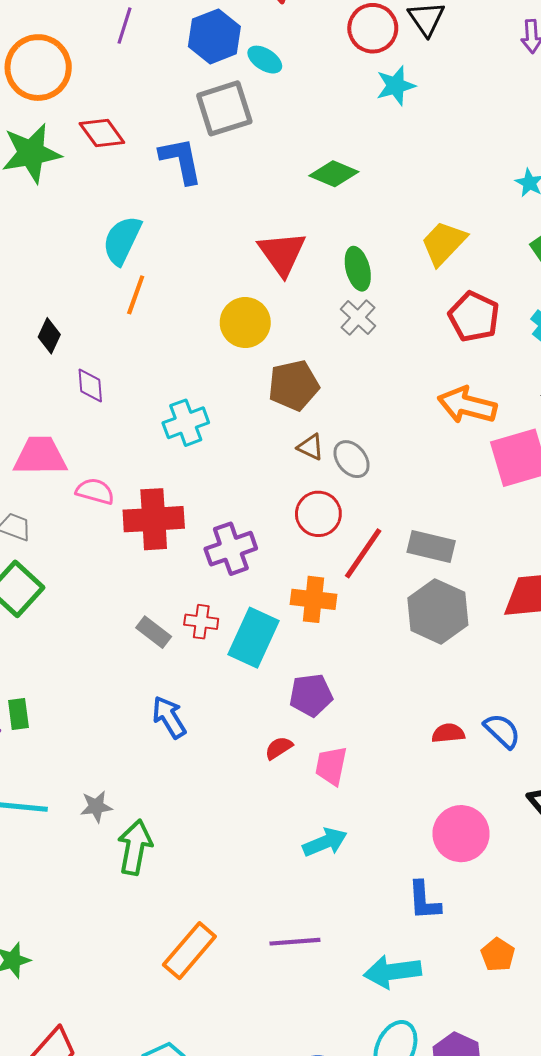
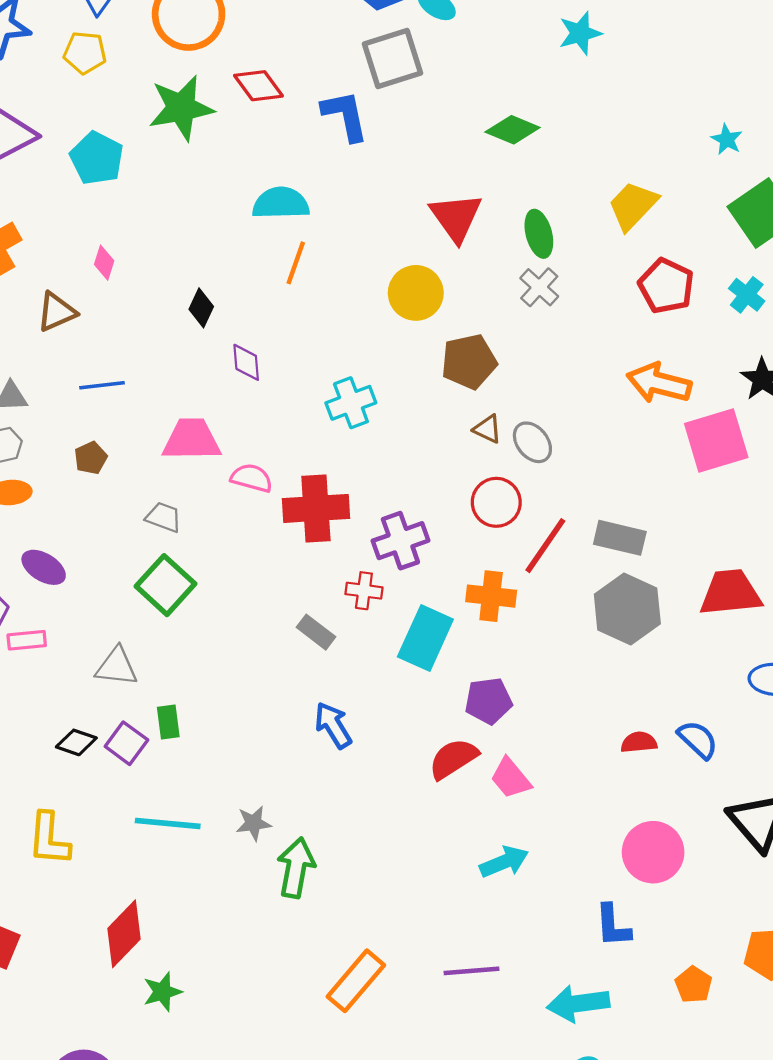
cyan semicircle: (122, 240) -> (281, 203), turned 63
red cross: (201, 622) -> (364, 591), moved
red semicircle: (279, 748) -> (453, 759), size x1.6
pink trapezoid: (331, 766) -> (511, 778), turned -51

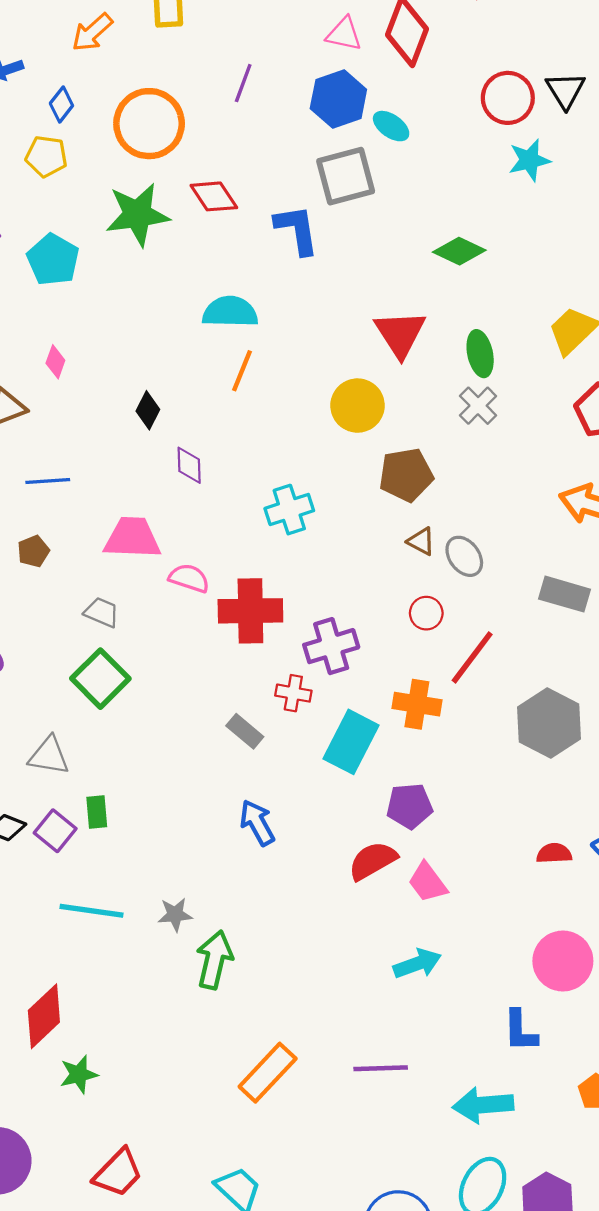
red circle: (496, 502) -> (426, 613), size x0.7
gray rectangle: (620, 538) -> (564, 594), moved

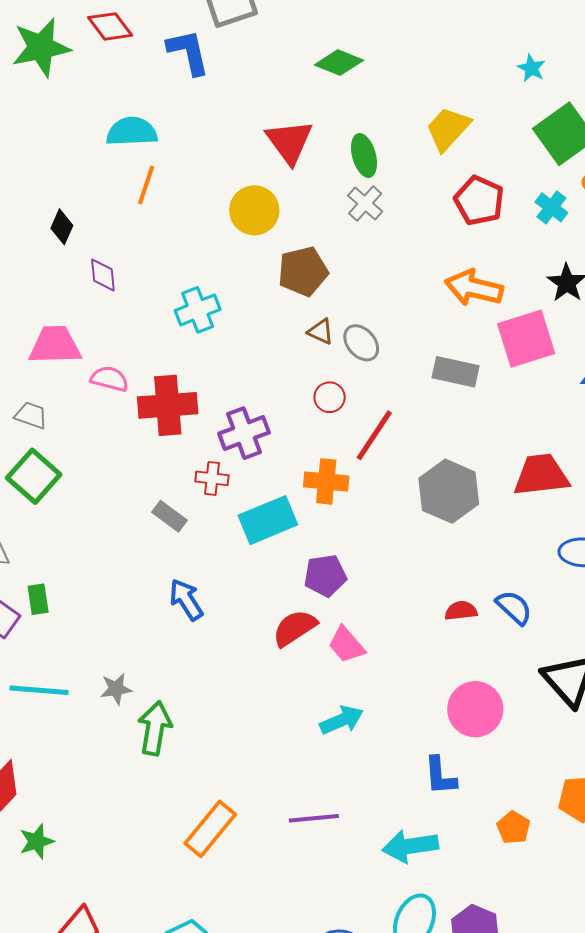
cyan rectangle: (351, 742) -> (268, 520), turned 44

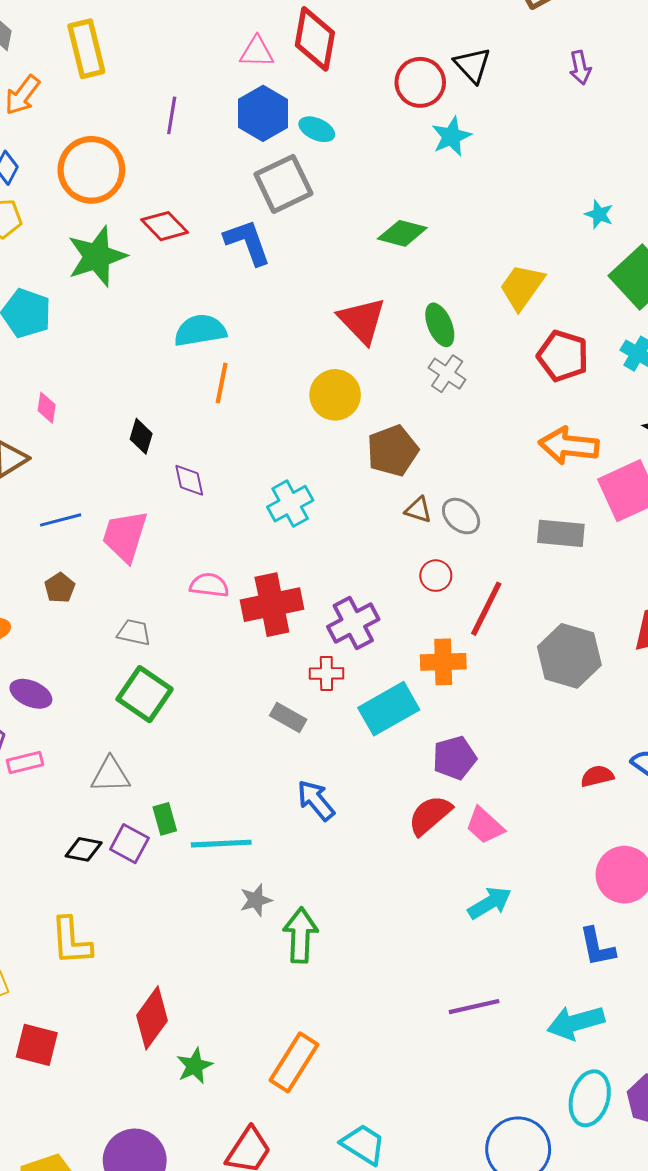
pink trapezoid: (55, 345) -> (125, 536), moved, turned -64
cyan line: (39, 690) -> (221, 844), moved
orange rectangle: (210, 829) -> (294, 1062), moved

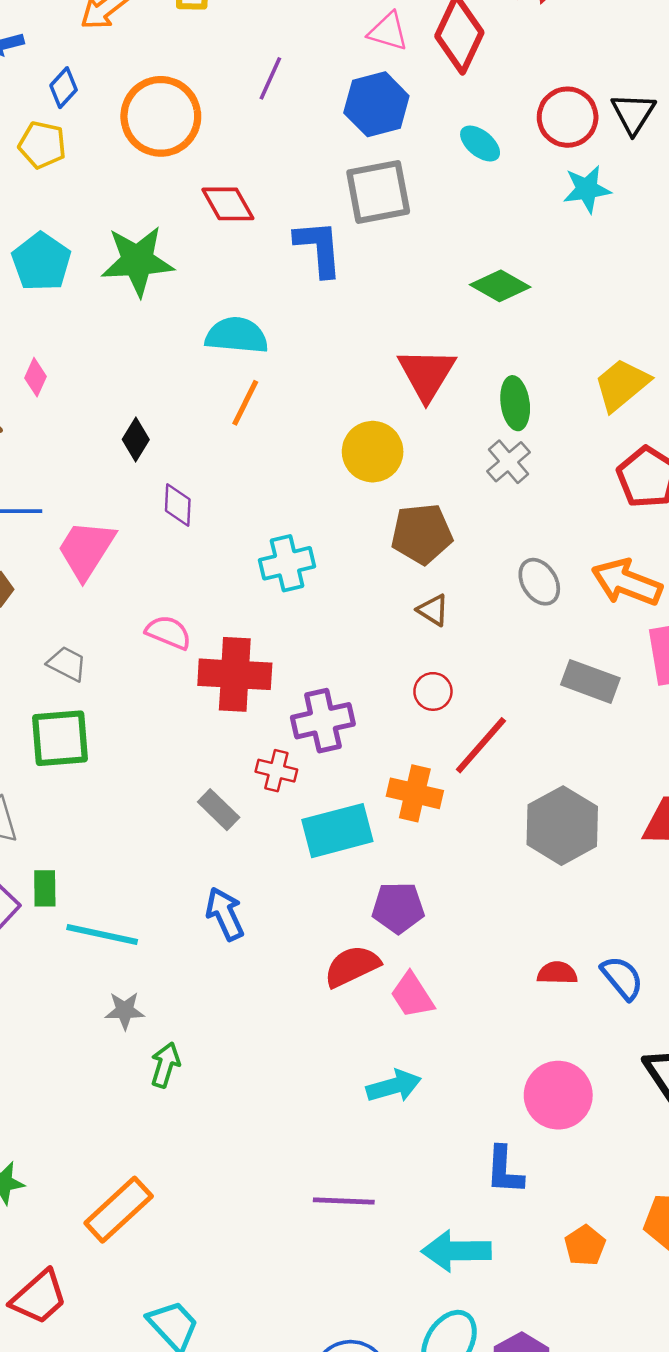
cyan ellipse: (317, 129) -> (480, 144), moved
green star: (97, 256) -> (138, 261), moved
gray ellipse: (461, 516) -> (539, 582), moved
green square: (145, 694) -> (60, 738), turned 36
green arrow: (300, 935) -> (165, 1065), size x0.7

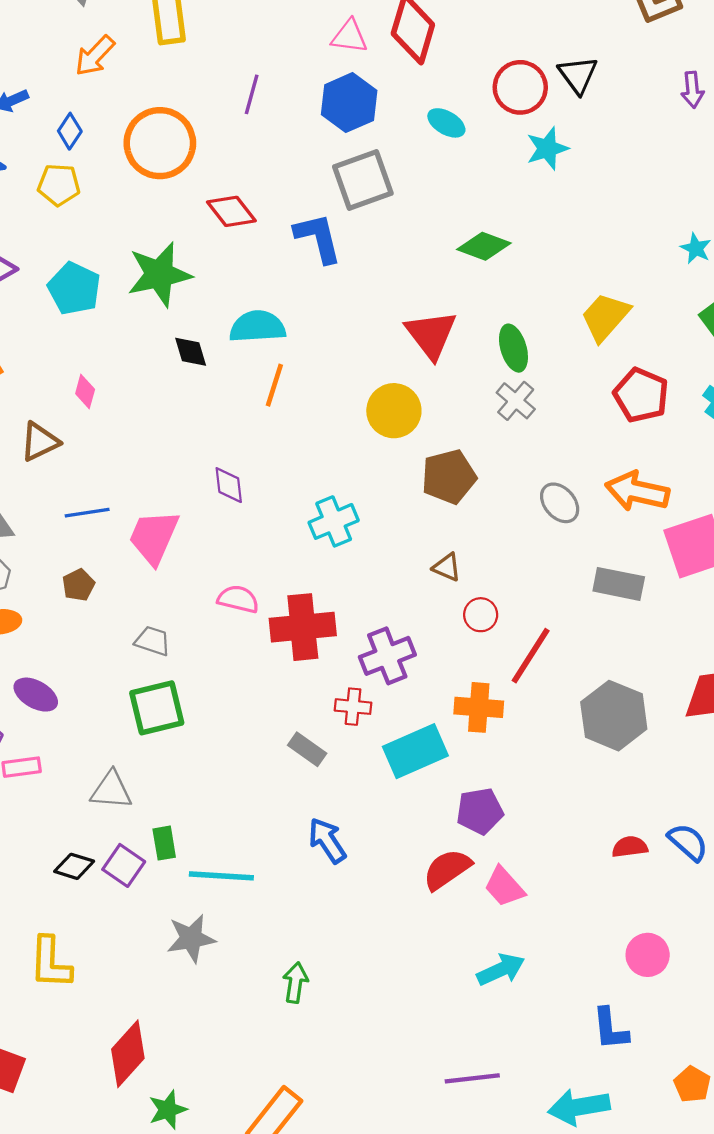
black diamond: (136, 440) -> (191, 352), moved, turned -39
brown triangle: (433, 610) -> (447, 567), moved
gray star: (125, 1011) -> (191, 938), moved, size x1.4
pink circle: (558, 1095) -> (648, 955), size x0.7

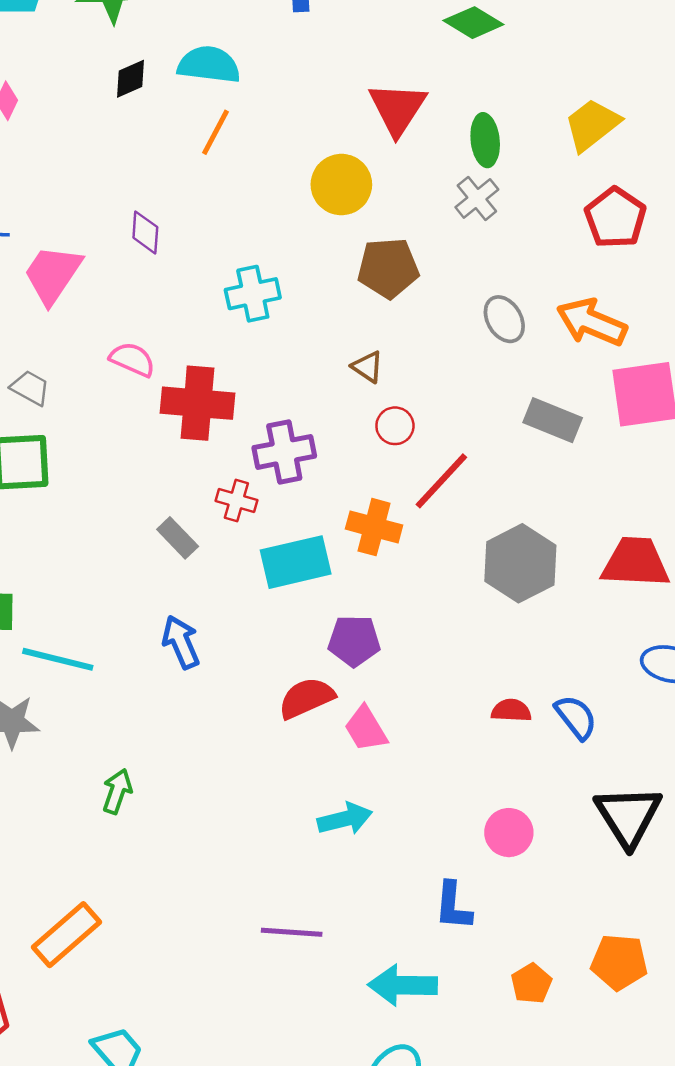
black diamond: (191, 352) -> (131, 79), turned 72

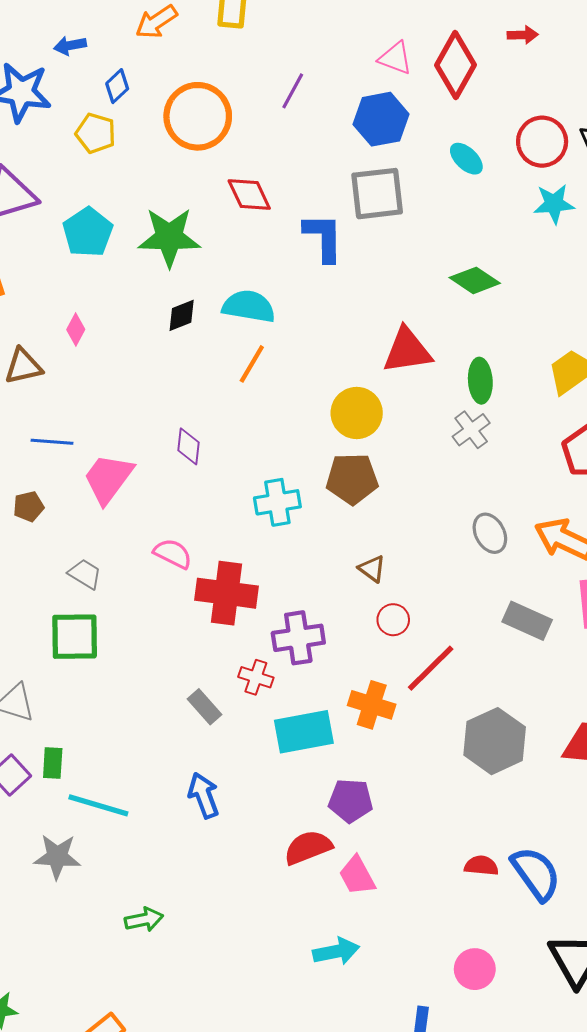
red triangle: (398, 109) -> (407, 351), turned 46
brown pentagon: (388, 268) -> (352, 479), moved
blue semicircle: (576, 717) -> (536, 874), size x1.4
green arrow: (117, 791) -> (144, 920), turned 57

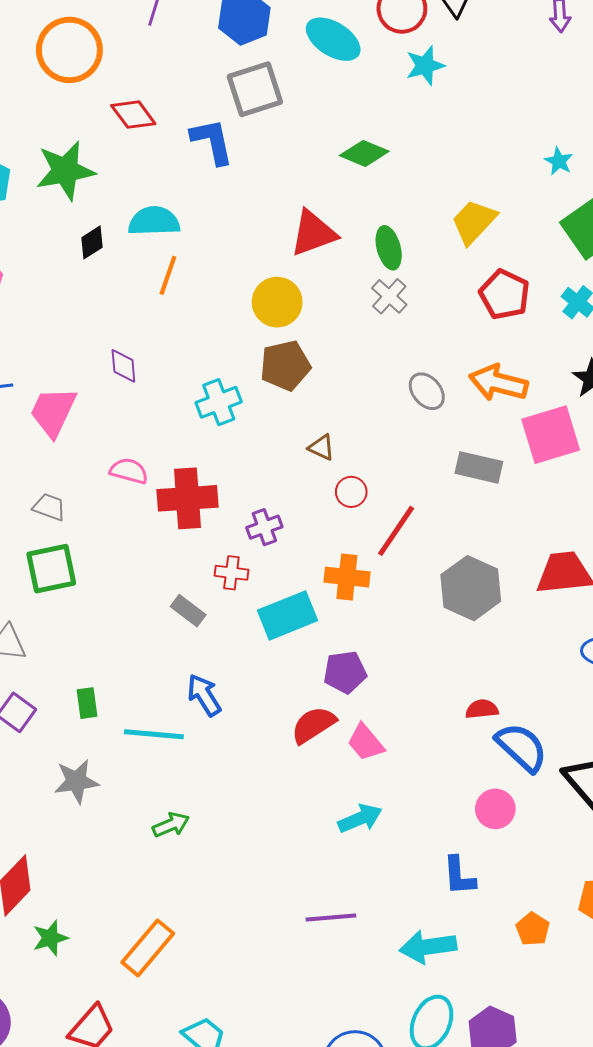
cyan ellipse: (466, 159) -> (333, 39), size x1.6
purple cross: (298, 638) -> (264, 527), size x0.7
green rectangle: (53, 763) -> (87, 703), moved
cyan line: (98, 805) -> (154, 734), moved
blue semicircle: (536, 874) -> (522, 747), moved

